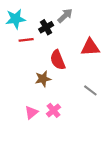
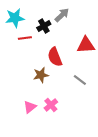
gray line: (90, 90) -> (80, 80), moved

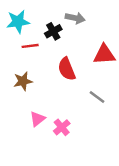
gray arrow: (62, 15) -> (75, 18), turned 56
brown star: (41, 75) -> (23, 81), moved
pink triangle: (30, 107) -> (37, 119), moved

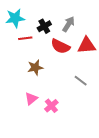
gray arrow: (75, 18) -> (68, 24), moved, turned -70
red semicircle: (67, 69) -> (60, 46), moved, turned -42
brown star: (23, 81) -> (35, 67), moved

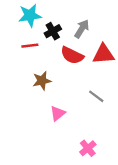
cyan star: (15, 18) -> (30, 15), moved
pink triangle: (31, 99) -> (58, 113), moved
pink cross: (51, 106) -> (88, 148), moved

